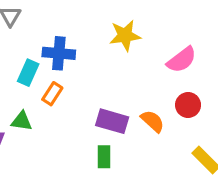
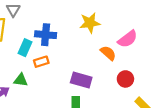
orange rectangle: (52, 94) -> (41, 62), turned 40
red circle: (188, 105) -> (125, 79), moved
orange semicircle: (152, 121) -> (108, 53), moved

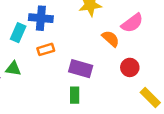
orange rectangle: (41, 62) -> (46, 49), moved

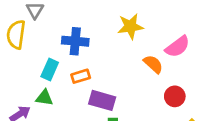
cyan rectangle: (18, 33) -> (50, 69), moved
purple rectangle: (81, 69) -> (102, 100), moved

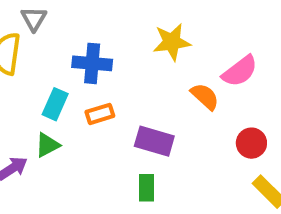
red circle: (175, 96) -> (251, 143), moved
green triangle: (44, 98) -> (47, 145), turned -36
purple rectangle: (102, 100) -> (154, 141), moved

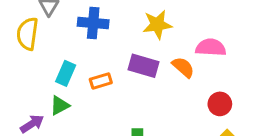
blue cross: (92, 63) -> (93, 23), moved
pink semicircle: (240, 71) -> (211, 47), turned -140
purple rectangle: (154, 141) -> (144, 66), moved

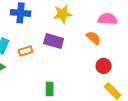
pink semicircle: (211, 47) -> (108, 19), moved
orange semicircle: (183, 67) -> (94, 38), moved

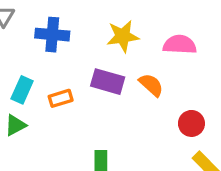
pink semicircle: (108, 19) -> (180, 45), moved
orange semicircle: (94, 38) -> (151, 85), moved

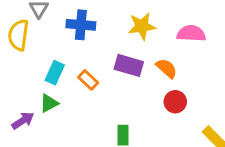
orange rectangle: (61, 98) -> (88, 80), turned 60
red circle: (191, 123) -> (175, 102), moved

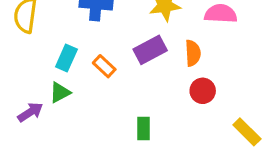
purple rectangle: (129, 65) -> (150, 50), turned -44
orange semicircle: (167, 68) -> (193, 53), turned 45

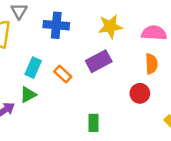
orange semicircle: (193, 53) -> (151, 64), moved

